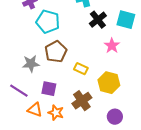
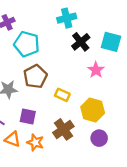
purple circle: (115, 117) -> (99, 138), moved

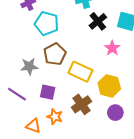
yellow rectangle: (62, 95) -> (80, 72), size x1.6
orange triangle: (13, 139) -> (33, 126), moved

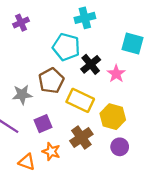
black cross: (98, 21) -> (91, 64), moved
cyan pentagon: (47, 23) -> (66, 47), moved
purple square: (48, 92) -> (43, 124), turned -35

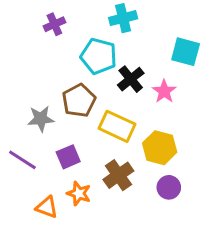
purple cross: (21, 23) -> (54, 24), moved

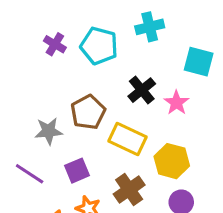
cyan cross: (123, 18) -> (150, 27), moved
purple cross: (54, 24) -> (55, 44), moved, turned -35
cyan pentagon: (99, 56) -> (99, 46), moved

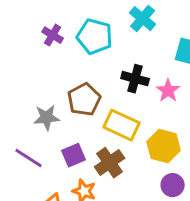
cyan cross: (150, 27) -> (143, 19), turned -36
black cross: (142, 90) -> (135, 79), turned -36
brown cross: (129, 190) -> (110, 163), moved

